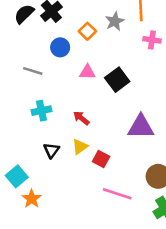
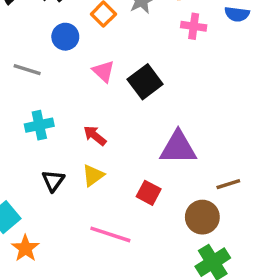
pink triangle: (87, 72) -> (103, 71), turned 42
red square: (101, 159) -> (149, 193), moved
pink line: (117, 194) -> (110, 234), moved

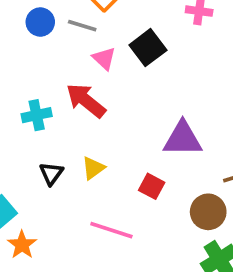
blue circle: (65, 37) -> (40, 22), moved
gray line: (27, 70) -> (82, 26), moved
black square: (145, 82) -> (148, 48), moved
red arrow: (95, 136) -> (86, 100), moved, size x1.6

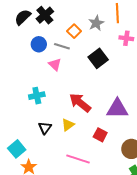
pink triangle: (104, 59) -> (55, 64), moved
red arrow: (86, 100) -> (80, 103), moved

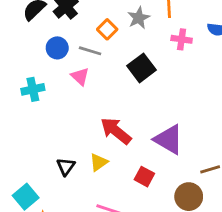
cyan cross: (37, 96) -> (33, 89), moved
purple triangle: (117, 109) -> (169, 139), turned 30

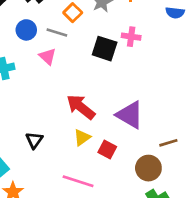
pink cross: (182, 39) -> (131, 37), moved
black square: (142, 68) -> (105, 49), turned -35
yellow triangle: (99, 162) -> (82, 137), moved

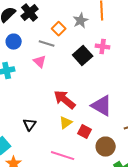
blue circle: (26, 30) -> (14, 42), moved
black square: (105, 49) -> (83, 56), turned 30
brown circle: (148, 168) -> (106, 147), moved

